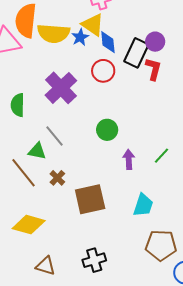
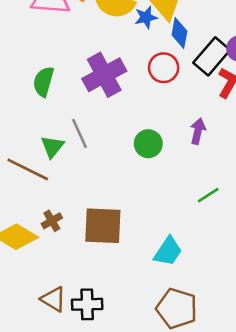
green triangle: (37, 151) -> (52, 147), turned 42
purple arrow: (129, 159) -> (198, 131), moved
brown line: (24, 173) -> (28, 169), turned -40
brown cross: (57, 178) -> (52, 221), moved
brown triangle: (46, 266) -> (53, 299), moved

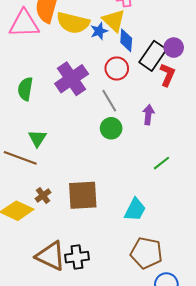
gray line: (80, 133) -> (109, 101), moved
brown triangle: (53, 299) -> (51, 256), size x1.5

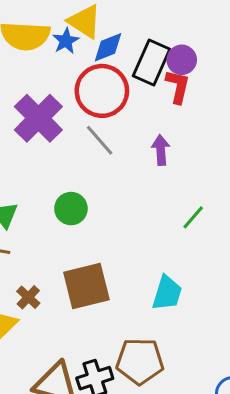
blue diamond: (126, 40) -> (108, 47), turned 75
purple circle: (174, 48) -> (182, 60), moved
red circle: (117, 68) -> (102, 91), size x1.5
green circle: (111, 128) -> (71, 209), moved
brown pentagon: (146, 253) -> (140, 361), moved

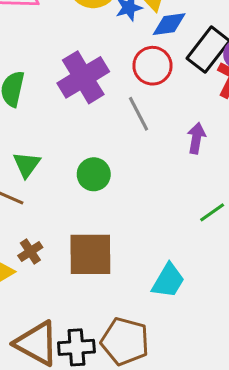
red circle: (102, 91) -> (153, 66), size x0.7

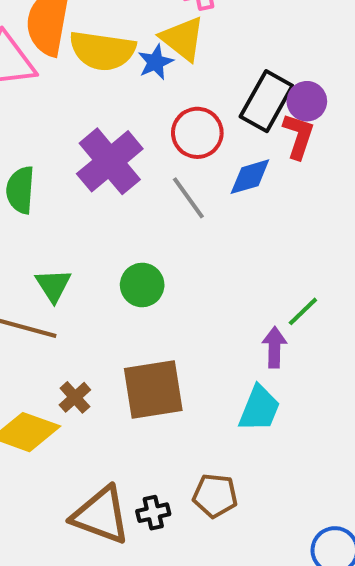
blue diamond: (169, 24) -> (250, 177), moved
purple arrow: (196, 138) -> (274, 347), moved
brown pentagon: (125, 341) -> (215, 496), size x0.7
black cross: (76, 347) -> (153, 513), size x0.7

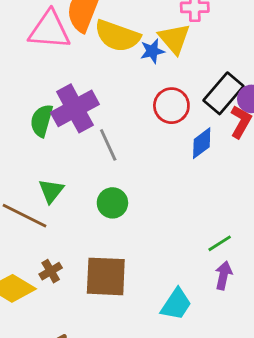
purple cross: (110, 161) -> (75, 108), moved
blue diamond: (250, 177) -> (202, 143), turned -32
gray line: (188, 198) -> (108, 145), moved
purple arrow: (274, 347) -> (224, 275), moved

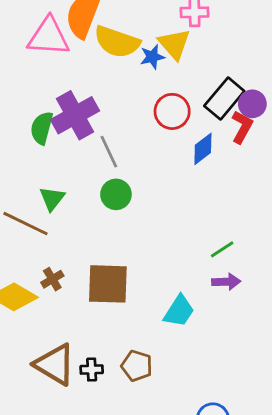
green circle: (112, 203) -> (116, 194), moved
purple arrow: (224, 275) -> (226, 282), turned 76

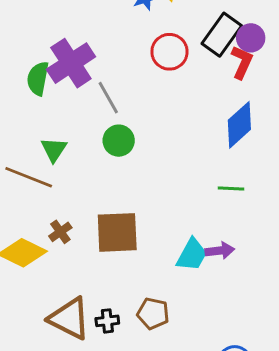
blue diamond: (203, 149) -> (239, 125), moved, size x1.4
green line: (222, 249) -> (231, 189), turned 40
purple arrow: (226, 282) -> (220, 251), moved

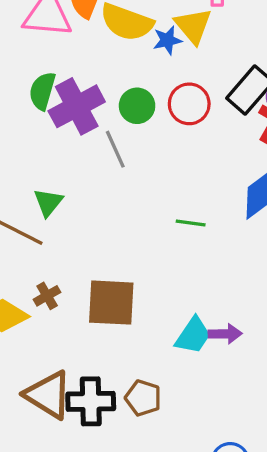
green semicircle: (38, 79) -> (42, 91), moved
green circle: (119, 141) -> (137, 106), moved
green line: (231, 189) -> (191, 223), moved
black cross: (107, 321) -> (91, 401), size x1.8

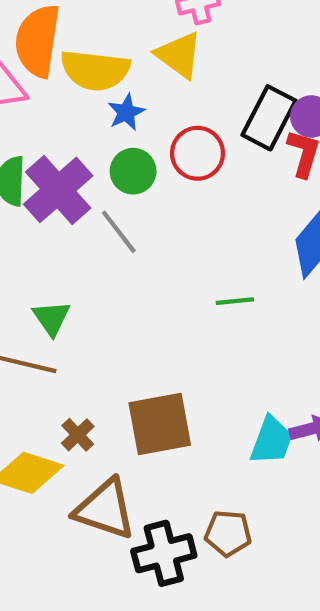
blue star: (167, 40) -> (126, 112), moved
brown triangle: (48, 395) -> (105, 509), moved

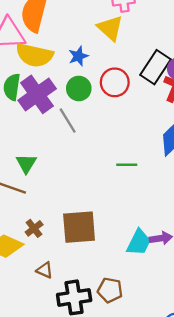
yellow semicircle: (95, 70) -> (34, 55), moved
brown triangle: (105, 509) -> (45, 270), size x0.5

